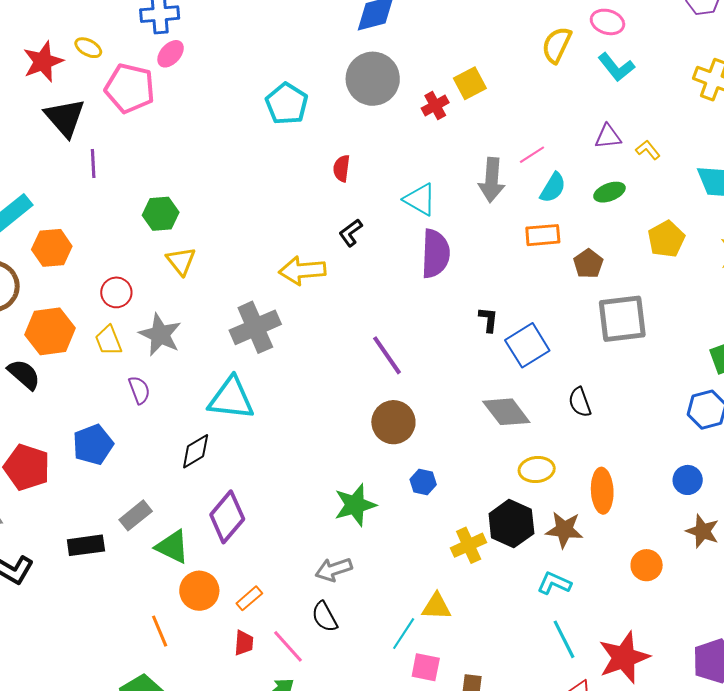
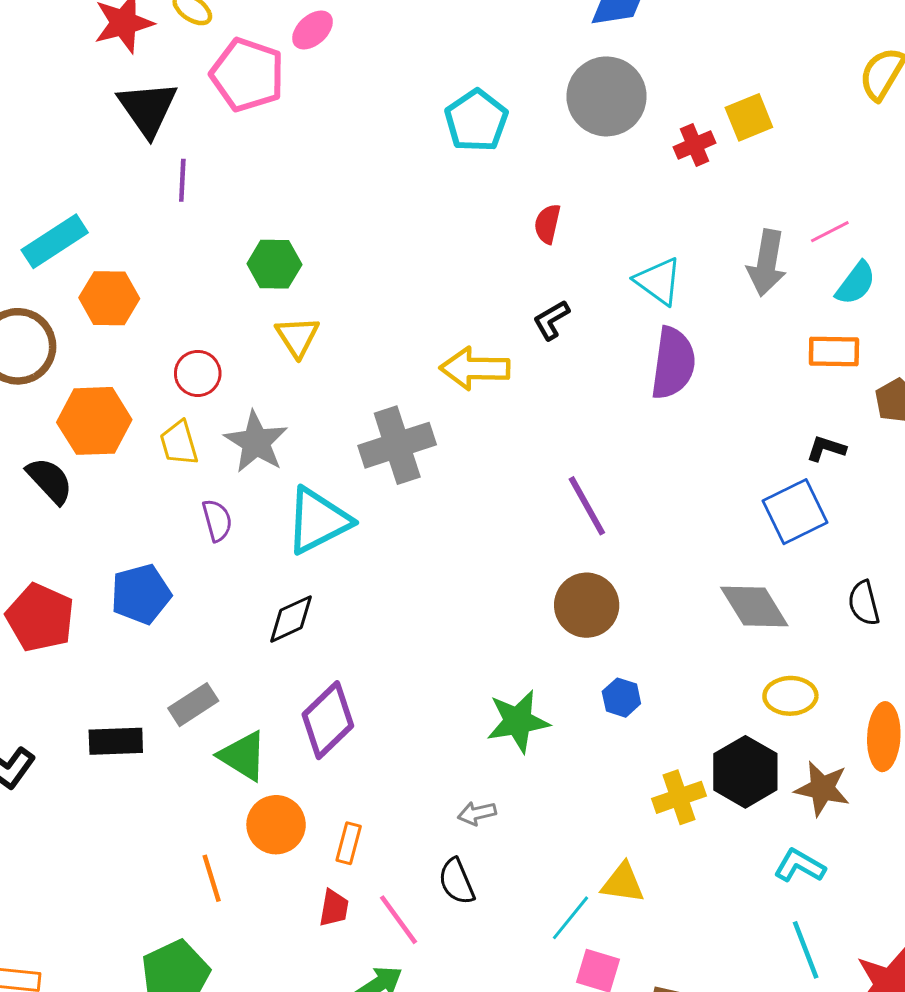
black L-shape: (488, 320) -> (826, 449), moved, turned -84
cyan triangle: (231, 398) -> (318, 521), moved, turned -39
gray arrow: (334, 570) -> (477, 813), size x0.7
orange rectangle: (249, 598) -> (349, 843), turned -40

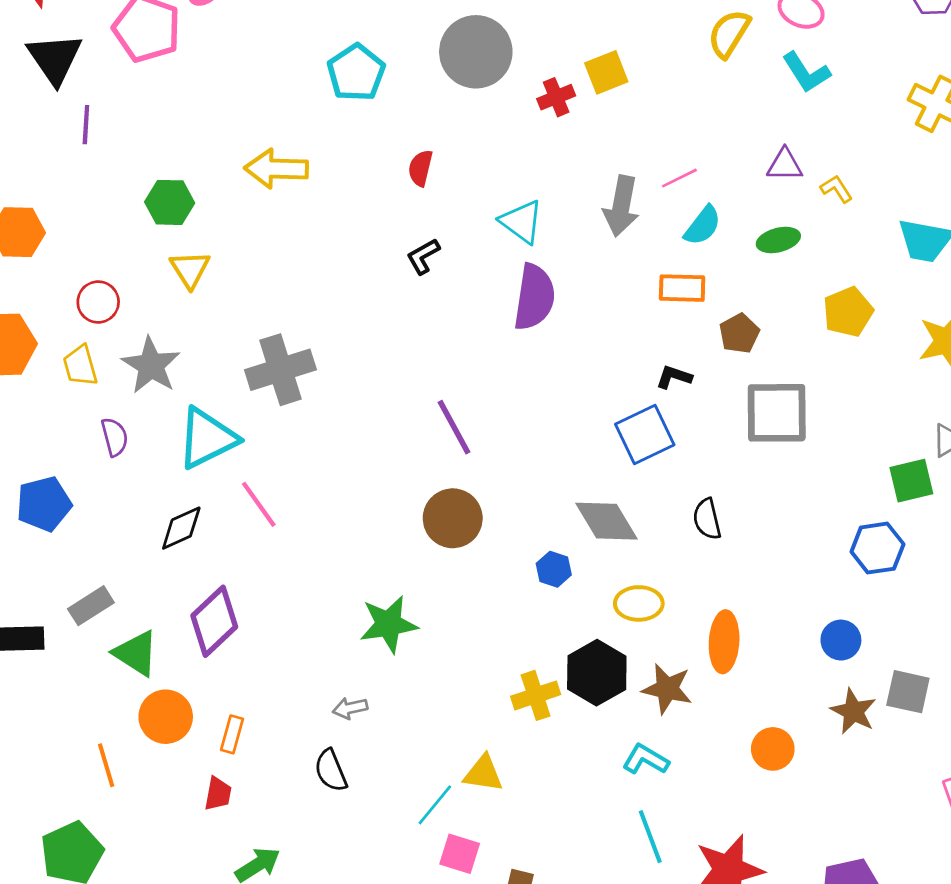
yellow arrow: (475, 368) -> (276, 169), moved
blue hexagon: (621, 698) -> (554, 569), moved
pink line: (399, 920) -> (259, 504), moved

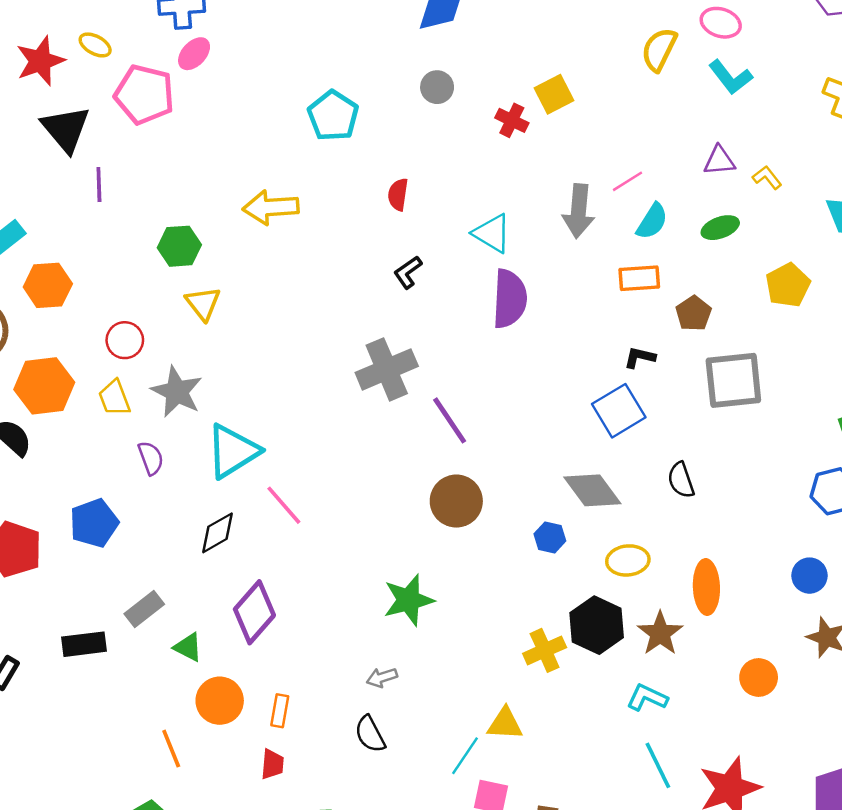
gray circle: (476, 52) -> (437, 87), size x0.5
red cross: (556, 97) -> (512, 120), turned -36
gray cross: (280, 370) -> (387, 369), moved
green triangle: (136, 653) -> (188, 647), size x0.7
brown star: (667, 689) -> (660, 633), turned 30

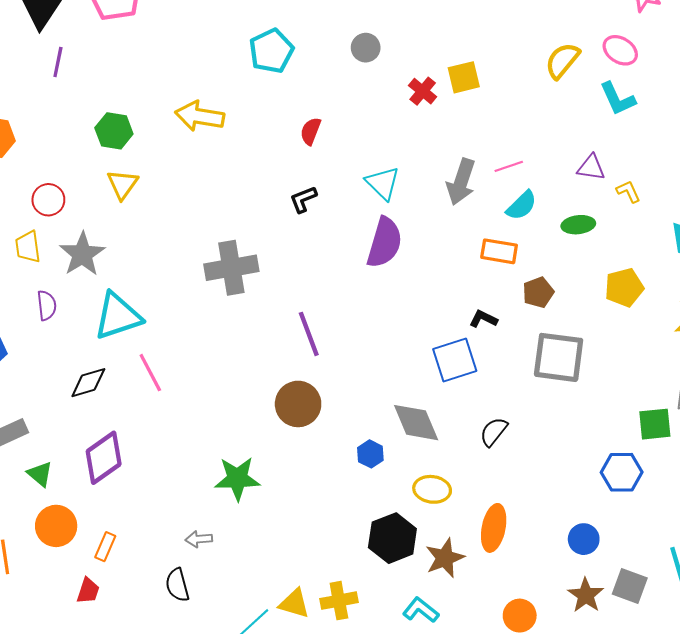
gray cross: (387, 369) -> (231, 268), moved
black semicircle: (681, 480) -> (494, 432), turned 44
yellow cross: (545, 650) -> (339, 601), moved

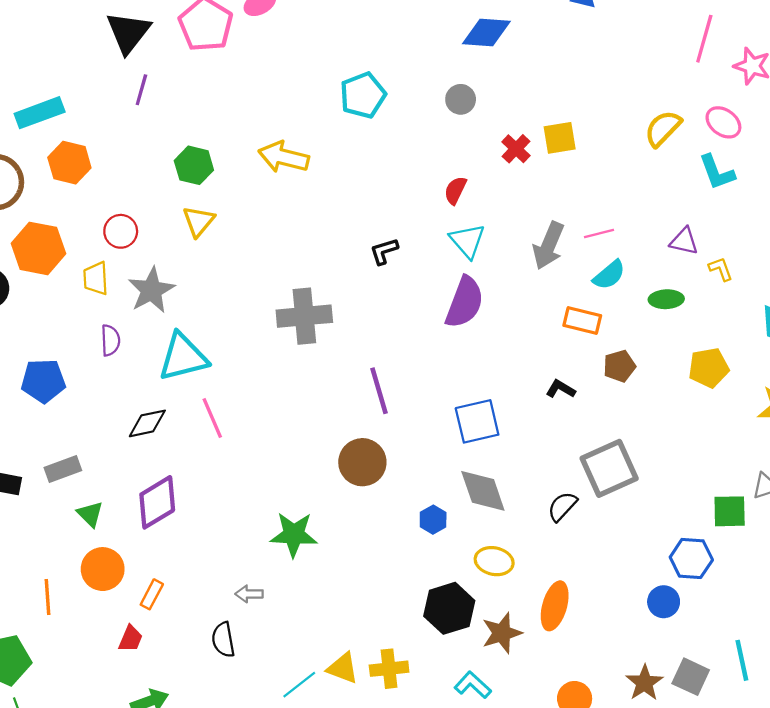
red semicircle: (311, 131) -> (455, 190), moved
gray square: (559, 357) -> (609, 468), moved, turned -36
blue square: (455, 360) -> (477, 421), moved
blue circle: (584, 539) -> (664, 602), moved

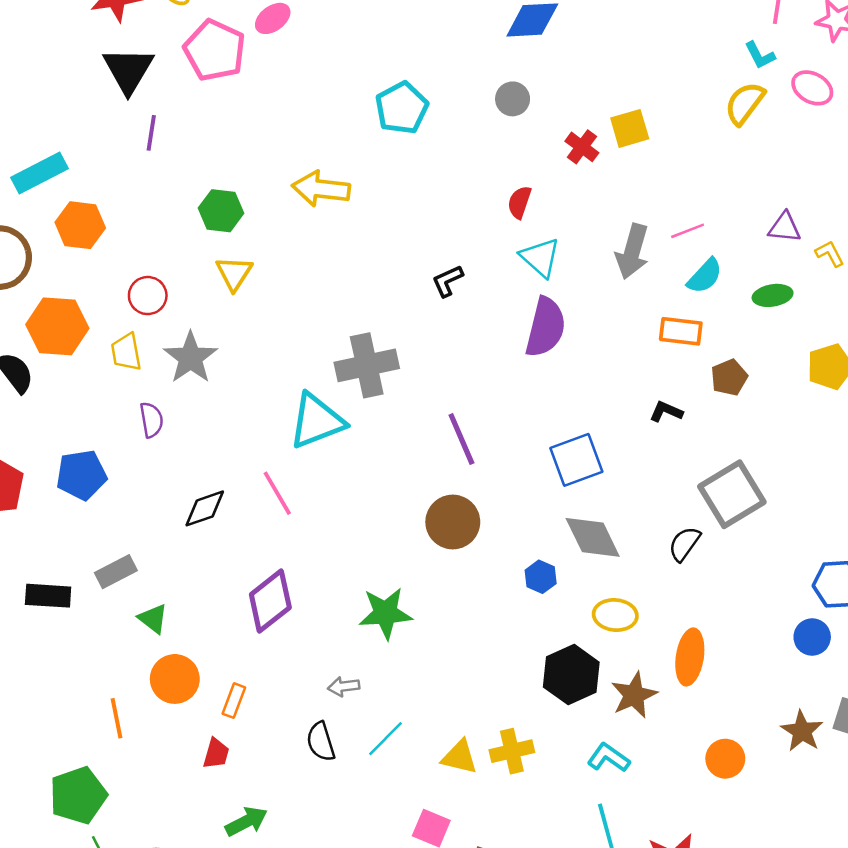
cyan L-shape: (717, 172) -> (760, 55), moved, size x0.7
cyan triangle: (183, 357) -> (317, 421), moved
purple diamond: (157, 502) -> (270, 601), moved
cyan line: (299, 685) -> (385, 739), moved

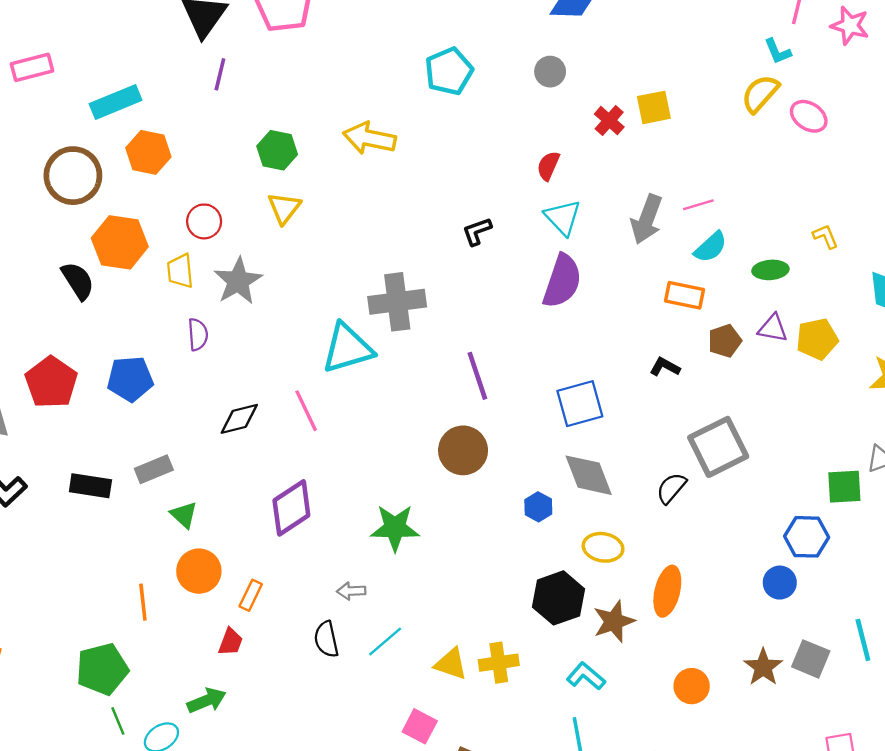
pink ellipse: (812, 88) -> (809, 116), moved
purple triangle: (785, 227) -> (773, 328), moved
green arrow: (246, 821) -> (207, 700), moved

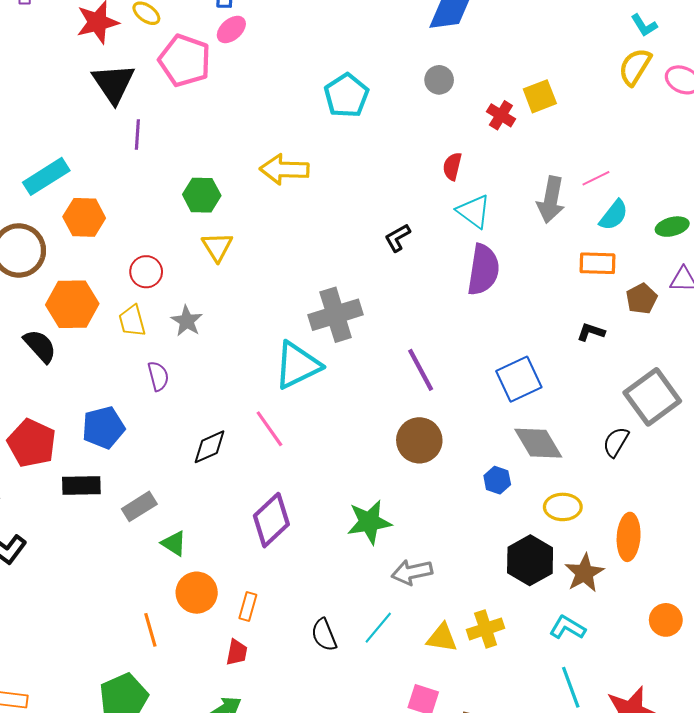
gray star: (238, 281) -> (187, 321), size x0.7
black rectangle: (90, 486) -> (81, 486), moved
gray arrow: (351, 591) -> (412, 572), moved, size x1.5

